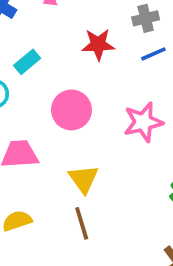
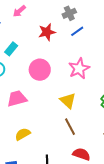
yellow triangle: (84, 179) -> (68, 101), moved
brown line: (82, 223) -> (70, 127), moved

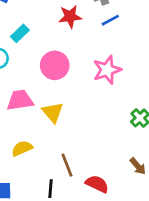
yellow triangle: (68, 101) -> (53, 112), moved
brown line: (70, 127) -> (67, 165), moved

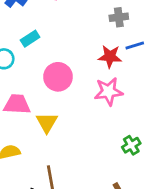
red star: (70, 17) -> (110, 57), moved
blue line: (110, 20) -> (135, 45), moved

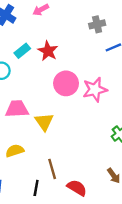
red star: (110, 57) -> (48, 51), moved, turned 30
pink circle: (58, 77) -> (66, 83), moved

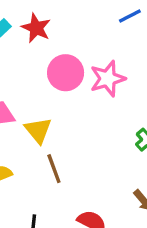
brown line: (52, 169) -> (54, 169), moved

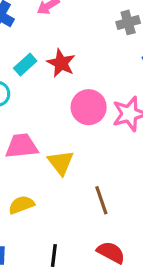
brown line: (54, 169) -> (101, 200), moved

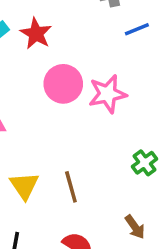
yellow triangle: (61, 163) -> (24, 186), moved

